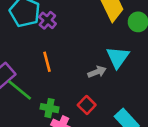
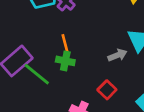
green cross: (49, 108) -> (65, 61), moved

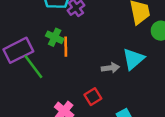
green cross: (65, 61) -> (55, 37), moved

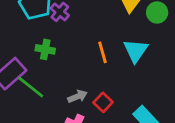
orange line: (66, 47) -> (102, 52), moved
gray arrow: (110, 68) -> (77, 96), moved

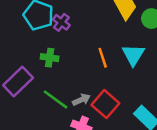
green line: (31, 87) -> (56, 99), moved
red square: (103, 102) -> (105, 104), size x1.5

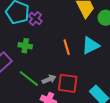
cyan triangle: (133, 55) -> (91, 46), turned 30
red square: (105, 104) -> (68, 83), turned -35

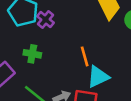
cyan triangle: (91, 46) -> (98, 77), moved

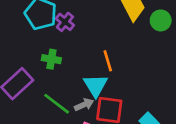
cyan triangle: (98, 77) -> (96, 86), moved, turned -35

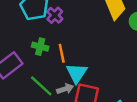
orange line: (108, 61) -> (62, 53), moved

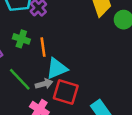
cyan triangle: (77, 73) -> (57, 68), turned 30

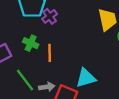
cyan triangle: (57, 68) -> (86, 78), moved

